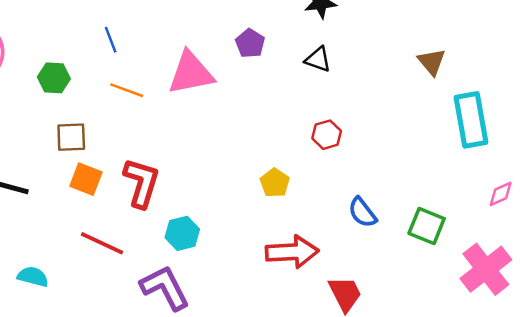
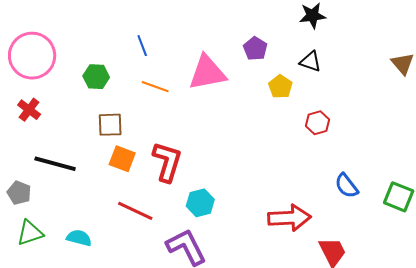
yellow pentagon: (275, 183) -> (280, 87), moved

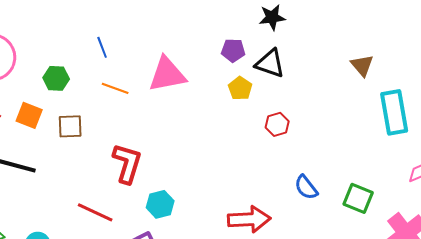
purple pentagon: (255, 49) -> (233, 50), moved, turned -30
black triangle: (310, 62) -> (270, 63), size x1.4
orange square: (122, 159) -> (29, 115), moved

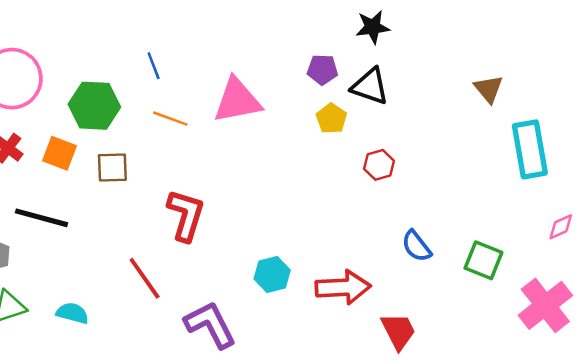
green hexagon: (56, 78) -> (94, 106), size x1.5
cyan hexagon: (160, 204) -> (272, 274), moved
red line: (95, 212) -> (145, 278), turned 30

